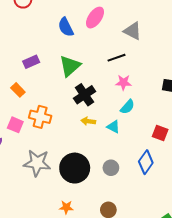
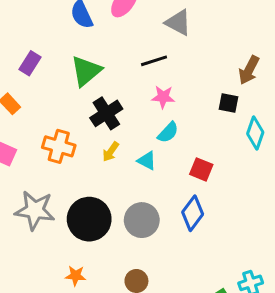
purple rectangle: (31, 62) -> (30, 63), turned -35
orange cross: (40, 117) -> (59, 146), moved
yellow arrow: (88, 121) -> (111, 152), turned -64
red square: (160, 133) -> (201, 169), moved
gray circle: (111, 168) -> (142, 220), size x1.5

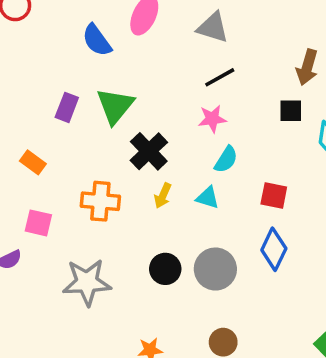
black line: (154, 61) -> (220, 77), moved
purple rectangle: (30, 63) -> (67, 107), moved
black circle: (89, 219) -> (165, 269), moved, size x0.6

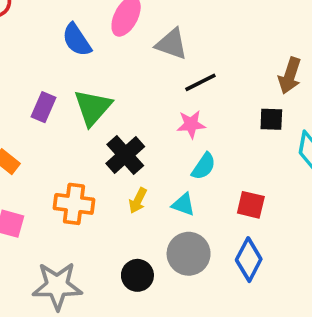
gray triangle: (213, 27) -> (171, 44), moved
gray circle: (215, 269) -> (189, 254), moved

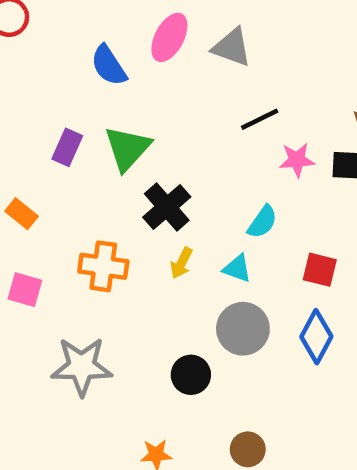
gray triangle: (171, 44) -> (232, 47), moved
pink star: (191, 124) -> (297, 160), moved
black circle: (137, 275) -> (191, 375), moved

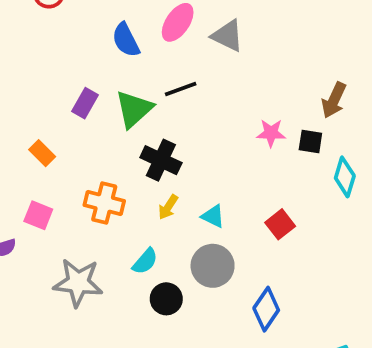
black line: (260, 119) -> (181, 89), moved
black cross: (167, 207) -> (161, 160), turned -30
cyan semicircle: (262, 222) -> (145, 261), moved
red square: (320, 270) -> (280, 224), turned 32
blue diamond: (316, 337) -> (266, 309), moved

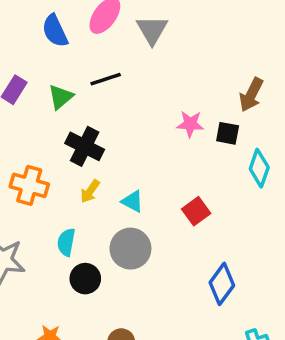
gray triangle: (228, 36) -> (152, 30), turned 32
green triangle: (134, 109) -> (61, 97), size x0.7
cyan semicircle: (145, 261) -> (66, 242), turned 148
blue diamond: (266, 309) -> (222, 284), moved

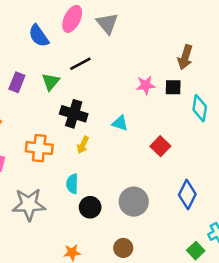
cyan triangle: (132, 201) -> (120, 123), moved
gray circle: (130, 249) -> (134, 202), moved

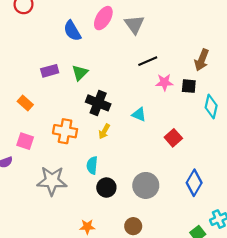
black line: (80, 64) -> (148, 61), moved
purple rectangle: (17, 82) -> (50, 71), turned 48

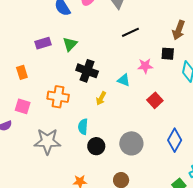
pink star: (164, 82) -> (145, 66), moved
orange rectangle: (25, 103) -> (22, 72), turned 32
yellow arrow: (104, 131) -> (101, 98), moved

